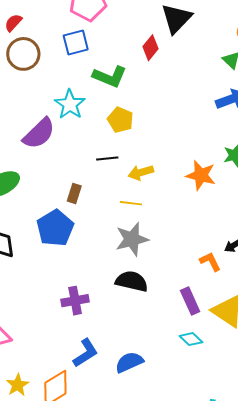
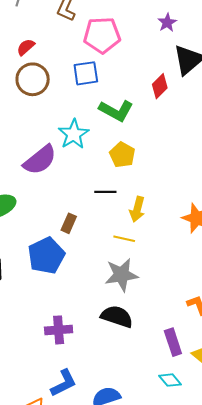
yellow arrow: (141, 172) -> (137, 209), turned -65

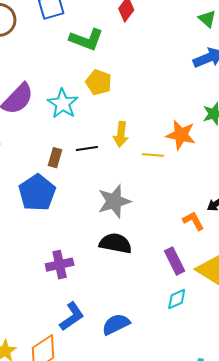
cyan star: (74, 134) -> (63, 104), moved
black line: (105, 192) -> (87, 148), moved
yellow line: (124, 239) -> (153, 155), moved
cyan diamond: (170, 380) -> (177, 299), turned -65

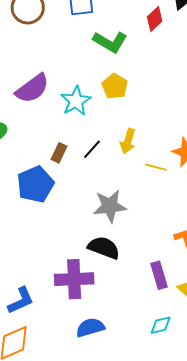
black line: (87, 148) -> (92, 149), turned -50
purple cross: (60, 265) -> (74, 279), moved, size x1.4
cyan diamond: (177, 299) -> (161, 325), moved
blue L-shape: (72, 317) -> (21, 301), moved

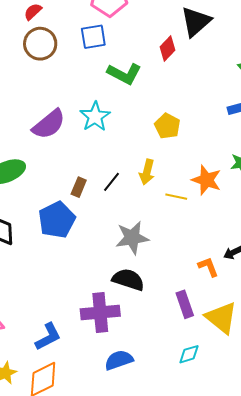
yellow pentagon: (115, 86) -> (167, 126), moved
cyan star: (76, 101) -> (95, 117), moved

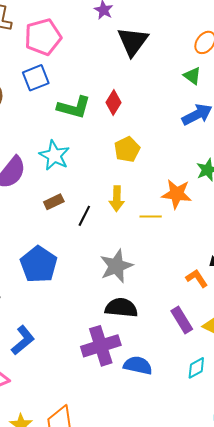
red diamond: (167, 49) -> (114, 103), moved
yellow pentagon: (167, 126) -> (127, 149), turned 30
brown rectangle: (79, 187) -> (54, 202), moved, turned 54
blue L-shape: (48, 337) -> (23, 340), moved
blue semicircle: (119, 360) -> (138, 365), moved, turned 44

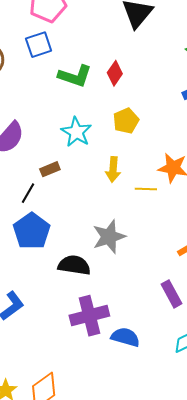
cyan star: (54, 155) -> (76, 132), moved
black line: (84, 216) -> (28, 193), moved
black semicircle: (121, 308) -> (74, 265), moved

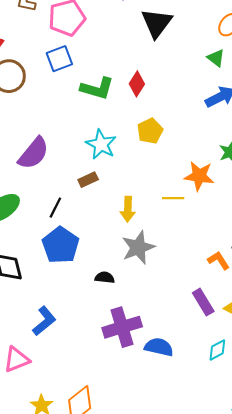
brown rectangle: (50, 169) -> (88, 180), moved
yellow arrow: (113, 169) -> (128, 209), moved
black semicircle: (74, 265) -> (105, 278), size x0.6

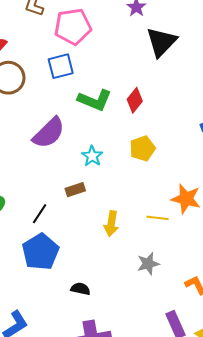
cyan star: (101, 144) -> (92, 156), size x0.7
purple semicircle: (34, 153) -> (49, 133), moved
gray star: (138, 247) -> (148, 264), moved, size x0.7

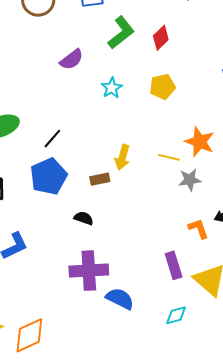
green L-shape: (95, 100) -> (121, 33), turned -68
purple semicircle: (49, 133) -> (72, 60), size x0.7
brown rectangle: (75, 190) -> (100, 179), moved
gray star: (148, 264) -> (190, 180), moved

